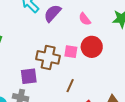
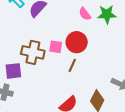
pink semicircle: (85, 19) -> (85, 14), moved
brown line: (70, 86) -> (72, 65), moved

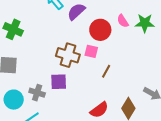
red circle: (77, 42) -> (100, 30), moved
purple square: (13, 71) -> (59, 82), moved

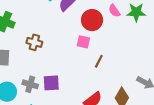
brown cross: (68, 55) -> (34, 42), moved, size x0.7
purple square: (59, 82) -> (51, 83), moved

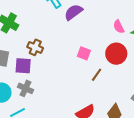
red circle: (92, 20) -> (116, 54), moved
purple square: (51, 83) -> (23, 66), moved

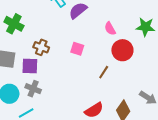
pink semicircle: (119, 27) -> (110, 29), moved
pink square: (84, 53) -> (77, 49), moved

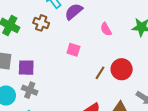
brown cross: (41, 47) -> (41, 23), moved
red circle: (122, 50) -> (122, 69), moved

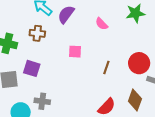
purple square: (26, 68) -> (32, 68), moved, turned 30
red circle: (122, 69) -> (139, 63), moved

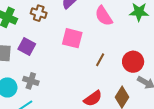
pink semicircle: (102, 24) -> (104, 16), size x1.5
pink square: (75, 52) -> (72, 38), size x1.5

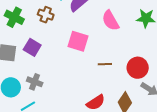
brown line: (100, 60) -> (105, 64), turned 56

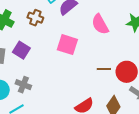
brown line: (105, 64) -> (104, 69), moved

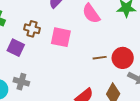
brown cross: (35, 18) -> (32, 29), moved

